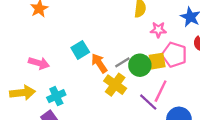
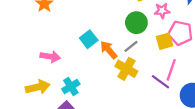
green circle: (140, 65) -> (136, 23), moved

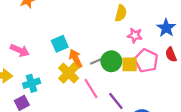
green circle: (136, 23) -> (111, 61), moved
yellow cross: (126, 69) -> (69, 73), moved
pink line: (171, 70) -> (91, 89), moved, turned -66

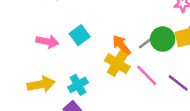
cyan square: (60, 44) -> (80, 35), moved
pink arrow: (20, 50) -> (47, 42), moved

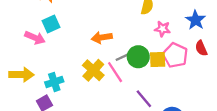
cyan square: (80, 35) -> (51, 24), moved
orange arrow: (121, 45) -> (102, 38), moved, turned -72
pink line: (147, 75) -> (115, 72), moved

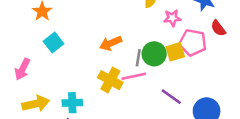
pink arrow: (35, 38) -> (22, 69), moved, turned 108
gray line: (123, 57) -> (138, 58), turned -42
pink line: (115, 72) -> (134, 76), turned -55
cyan cross: (54, 82) -> (72, 103), turned 30

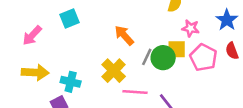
orange arrow: (111, 43) -> (124, 35), turned 55
yellow square: (175, 52) -> (177, 49), moved
pink line: (134, 76) -> (135, 92), moved

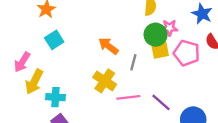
green circle: (163, 58) -> (156, 35), moved
yellow arrow: (35, 72) -> (34, 82), moved, turned 125
cyan cross: (71, 82) -> (55, 97), moved

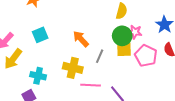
cyan square: (54, 40) -> (40, 35), moved
yellow cross: (105, 81) -> (73, 68), turned -30
cyan cross: (55, 97) -> (38, 76), moved

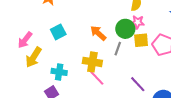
pink star: (135, 32) -> (138, 22), moved
green circle: (122, 36) -> (125, 29), moved
pink line: (91, 85) -> (96, 77), moved, turned 48

